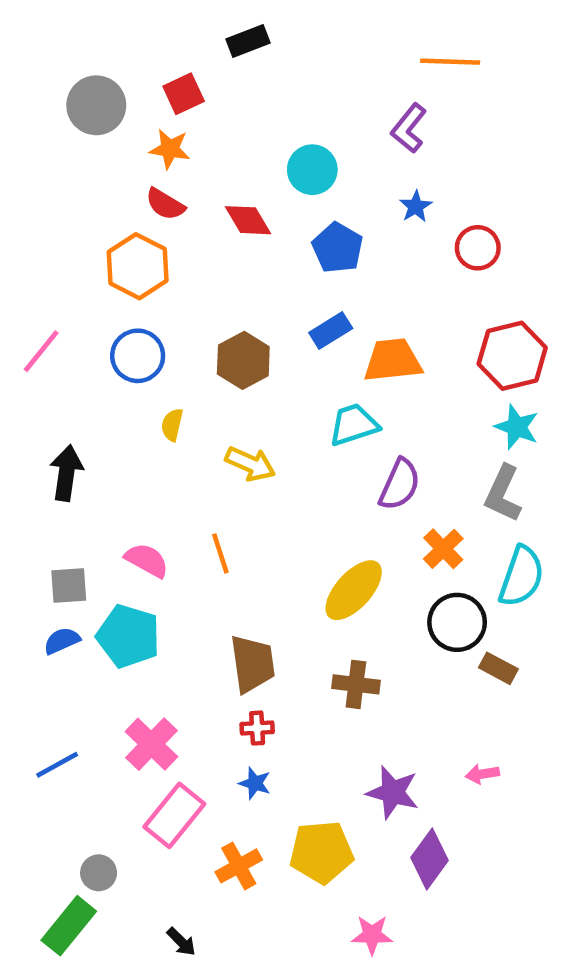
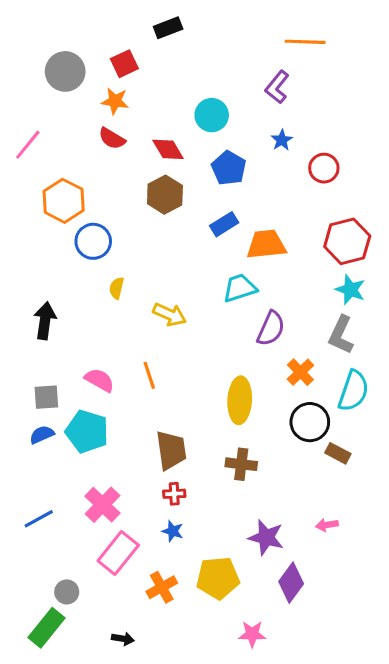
orange hexagon: (138, 266) -> (64, 201), moved
pink line: (41, 351) -> (28, 145), moved
brown hexagon: (243, 360) -> (165, 195), moved
yellow ellipse: (354, 590) -> (240, 400), turned -39
black arrow: (181, 942) -> (123, 639), turned -35

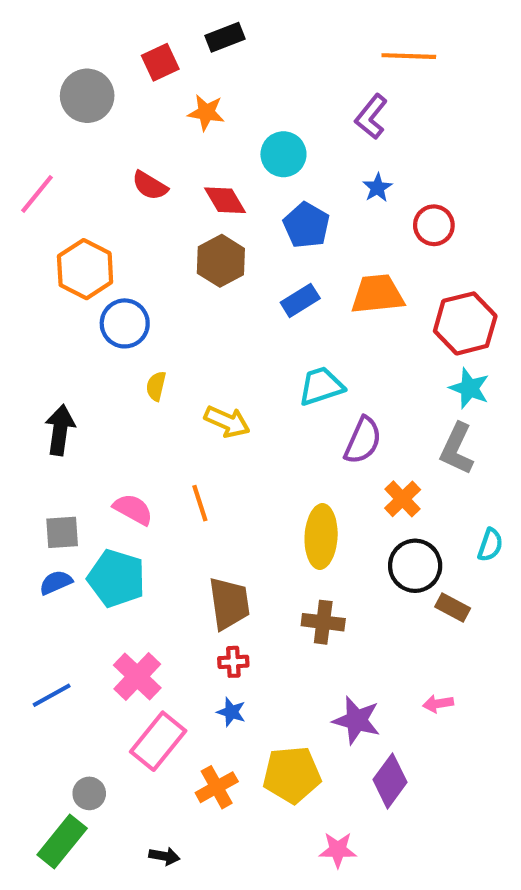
red square: (124, 64) -> (160, 62), moved
orange star: (115, 101) -> (206, 112), moved
orange trapezoid: (266, 244) -> (377, 294), moved
cyan semicircle: (353, 391) -> (490, 545), moved, size x0.6

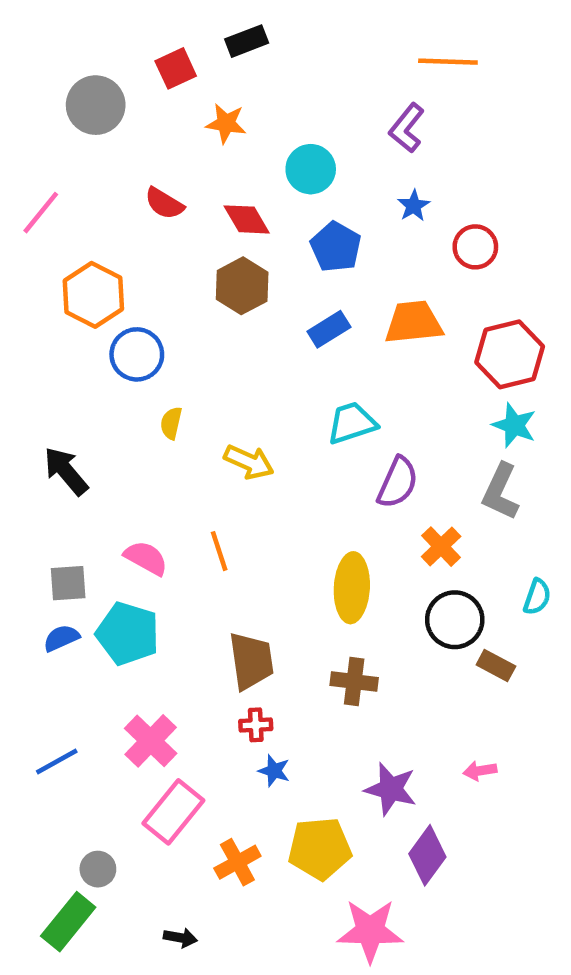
black arrow: (60, 430) -> (66, 471), turned -48
blue star: (231, 712) -> (274, 771), moved
pink star: (338, 850) -> (370, 931), size x1.6

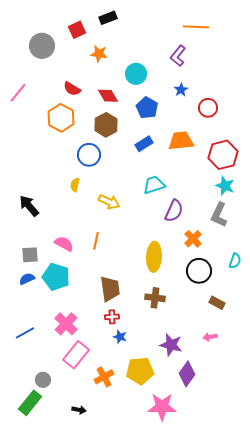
orange hexagon: (93, 295) -> (61, 118), moved
blue circle: (137, 354) -> (89, 155), moved
orange line: (219, 551) -> (96, 241), turned 30
brown rectangle: (496, 665) -> (217, 303), moved

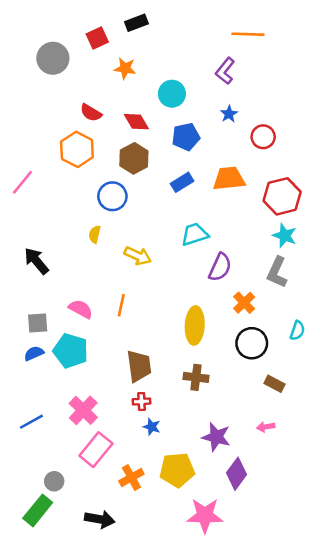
pink line: (18, 93) -> (22, 182), moved
blue pentagon: (147, 108) -> (186, 137), turned 30
black arrow: (79, 410) -> (100, 519), size x1.6

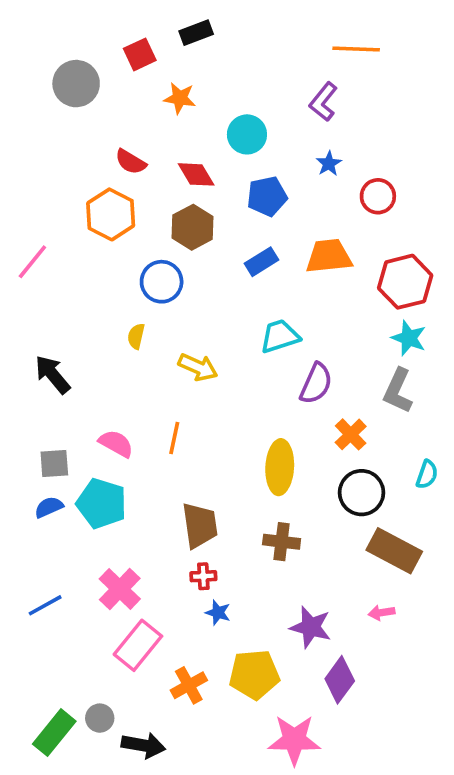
brown rectangle: (275, 384) -> (394, 551), size x1.8
gray circle: (54, 481) -> (100, 718), moved

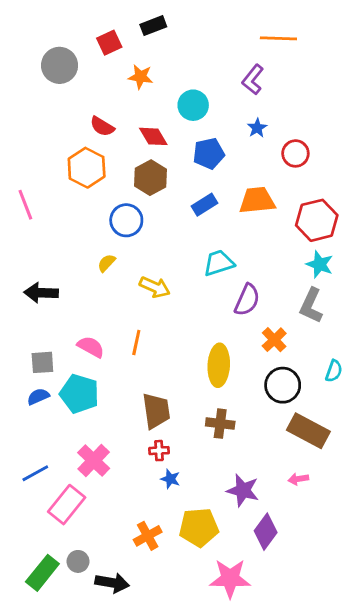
pink line: (32, 262) -> (25, 205), turned -60
yellow semicircle: (136, 336) -> (106, 263), turned 30
black arrow: (52, 374) -> (41, 293), turned -48
pink rectangle: (138, 645) -> (67, 505), moved

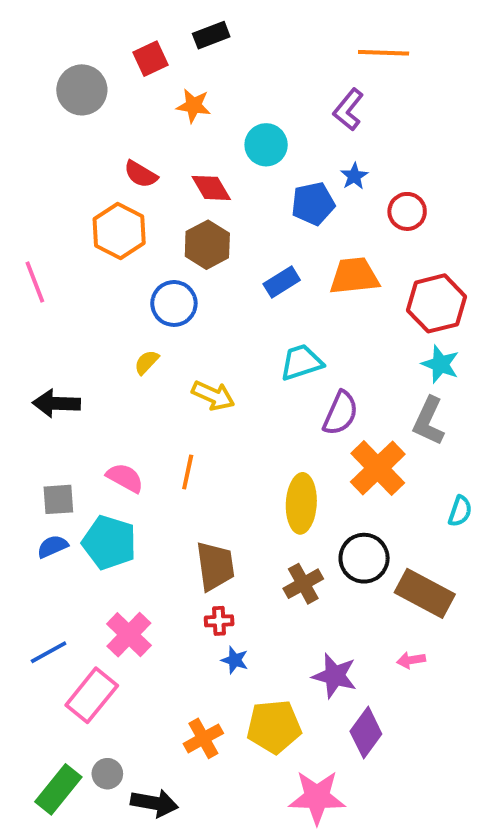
blue pentagon: (209, 153) -> (313, 204), moved
orange cross: (274, 340) -> (378, 468), size x1.6
black circle: (283, 385) -> (364, 558), moved
brown cross: (220, 424) -> (303, 584), turned -36

